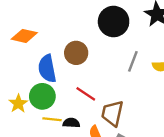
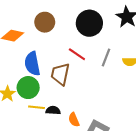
brown circle: (76, 53) -> (45, 22), moved
red line: (86, 94) -> (77, 54), moved
brown trapezoid: (112, 113) -> (60, 74), moved

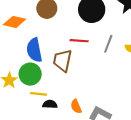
red line: (77, 54) -> (79, 41), turned -30
black semicircle: (53, 110) -> (50, 104), moved

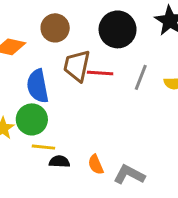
brown trapezoid: (62, 61) -> (77, 66), moved

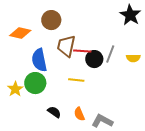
black circle: (118, 29) -> (94, 59), moved, size x0.7
yellow line: (43, 147) -> (76, 80), moved
black semicircle: (59, 162) -> (54, 112), turned 32

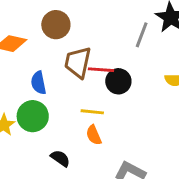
gray line: (110, 54) -> (142, 35), moved
blue semicircle: (39, 60) -> (39, 83), size x0.7
orange semicircle: (79, 114) -> (94, 135), moved

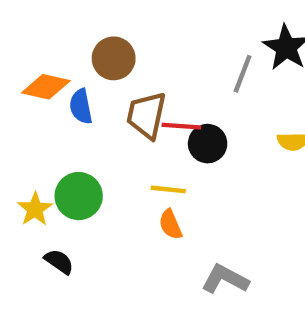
blue semicircle: (39, 83) -> (81, 106), moved
black semicircle: (60, 158) -> (59, 262), moved

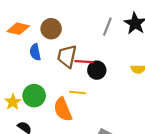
gray line: (243, 74) -> (107, 27), moved
orange diamond: (46, 87) -> (18, 29), moved
orange semicircle: (170, 224) -> (63, 109), moved, size x1.6

